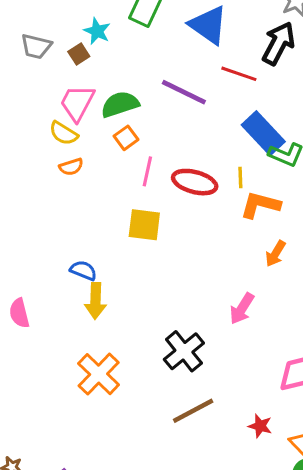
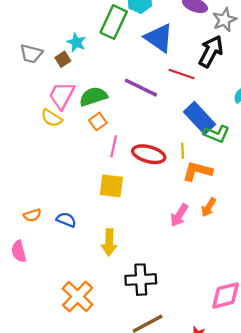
orange semicircle: (71, 167) -> (32, 215), moved
yellow arrow: (96, 301) -> (109, 242), moved
pink arrow: (242, 309) -> (179, 215), moved
black cross: (184, 351) -> (141, 280), turned 36

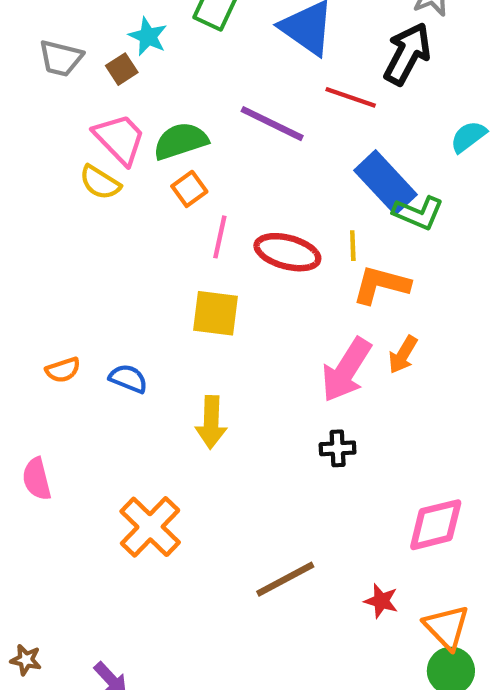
pink trapezoid: (62, 95) -> (120, 139), turned 108
pink arrow: (179, 215) -> (346, 370), size x1.4
pink semicircle: (19, 251) -> (37, 479), moved
black cross: (141, 280) -> (338, 448), moved, size x0.6

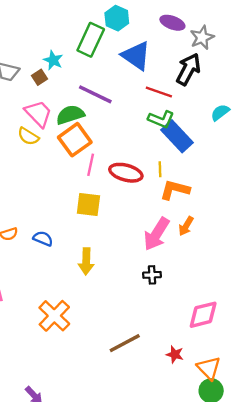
purple line: (272, 124) -> (95, 94), moved
orange square: (189, 189) -> (75, 140), size x1.8
green L-shape: (418, 213) -> (161, 119), moved

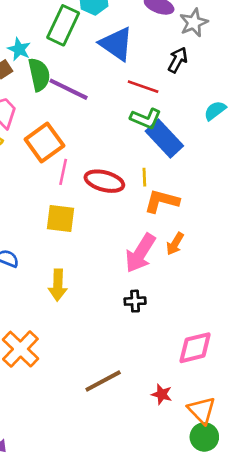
black arrow: (188, 69) -> (178, 60), size x0.7
green semicircle: (70, 115) -> (39, 75), moved, turned 96

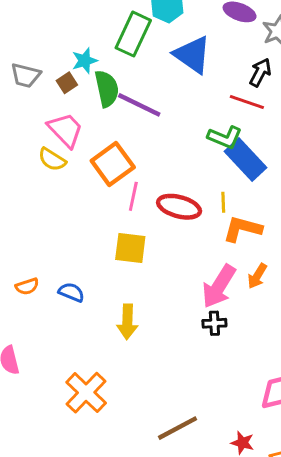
cyan star: (19, 49) -> (85, 61), turned 30
red line: (143, 87) -> (247, 102), moved
black cross: (135, 301) -> (214, 323), moved

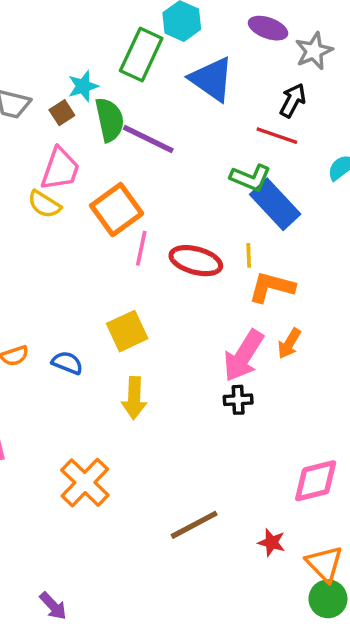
pink trapezoid: (65, 130) -> (60, 169), turned 63
yellow square: (130, 248) -> (127, 331), moved, turned -32

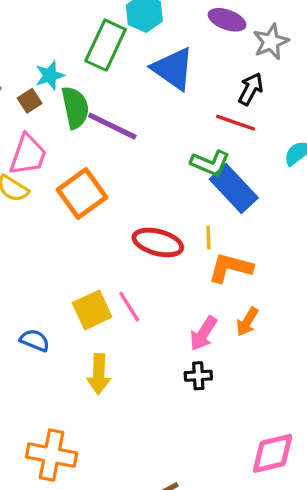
pink line: (141, 248) -> (129, 307), moved, turned -44
pink arrow: (243, 356) -> (203, 334), size x0.7
orange cross: (85, 483) -> (52, 455), turned -33

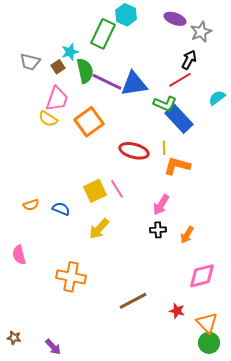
blue triangle: (173, 69) -> (134, 84), moved, turned -44
red line: (235, 123) -> (180, 80), turned -50
orange arrow: (247, 322) -> (187, 235), moved
yellow arrow: (99, 374) -> (99, 229), turned 40

